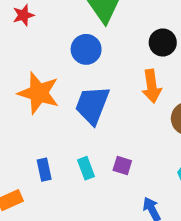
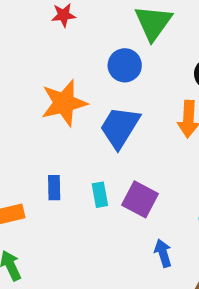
orange star: (39, 93) -> (64, 103), turned 30
purple square: (122, 166) -> (140, 199), size x1.6

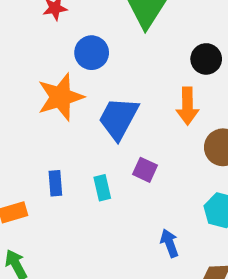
blue circle: (125, 65) -> (92, 53), moved
purple square: (140, 199) -> (145, 170), moved, size x0.7

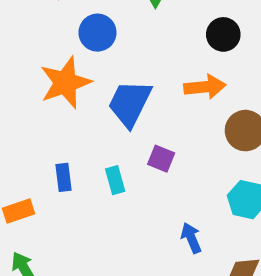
orange arrow: (187, 106) -> (205, 87), turned -93

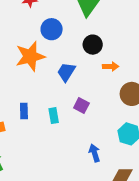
black circle: (223, 34) -> (93, 45), moved
orange arrow: (205, 87) -> (111, 66), size x0.7
blue trapezoid: (130, 103) -> (66, 72), size x0.7

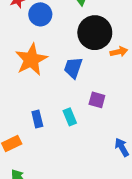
blue circle: (52, 29) -> (40, 14), moved
black circle: (93, 45) -> (95, 33), size x1.6

